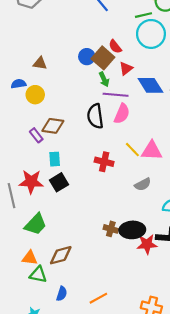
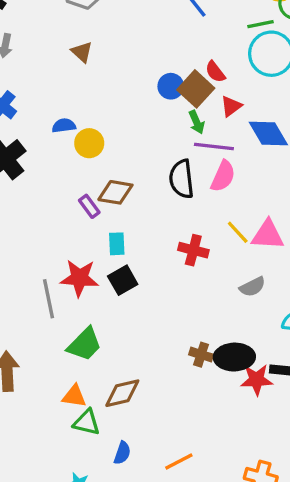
brown triangle: (40, 63) -> (82, 52), moved, turned 32

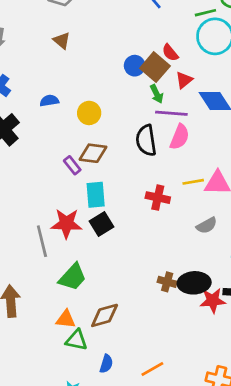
yellow circle: (89, 143) -> (89, 113), moved
yellow line: (238, 232) -> (193, 182), turned -55
cyan rectangle: (117, 244) -> (96, 195), size x1.4

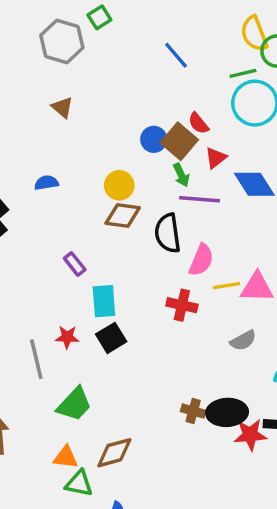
yellow circle: (89, 113) -> (119, 185), moved
pink semicircle: (180, 137) -> (201, 260), moved
brown diamond: (93, 153) -> (123, 216), moved
red star: (66, 224) -> (67, 337), size x0.6

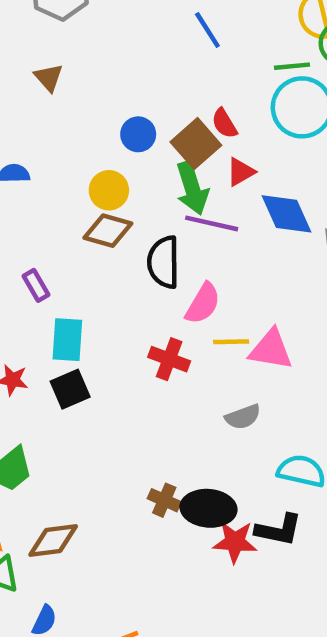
blue circle: (154, 139) -> (138, 134), moved
green arrow: (181, 175) -> (192, 188), size x1.6

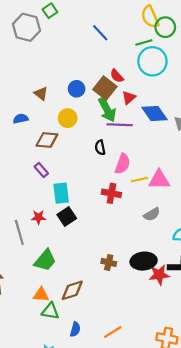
brown triangle: (49, 78) -> (41, 94), moved
brown diamond: (108, 231) -> (47, 140), moved
black semicircle: (164, 262) -> (100, 148), size x0.6
brown cross: (164, 500) -> (109, 262), moved

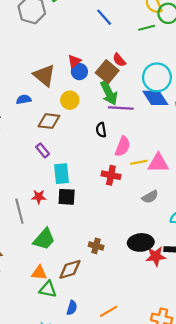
cyan circle: (152, 61) -> (157, 77), moved
brown triangle: (41, 94) -> (44, 75), size x1.6
red triangle: (129, 98) -> (74, 61), moved
black square: (67, 217) -> (67, 197), turned 36
brown cross: (109, 262) -> (96, 246), moved

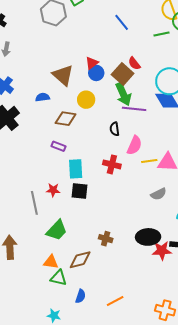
purple rectangle: (43, 150) -> (59, 146), turned -32
red cross: (111, 175) -> (112, 164), moved

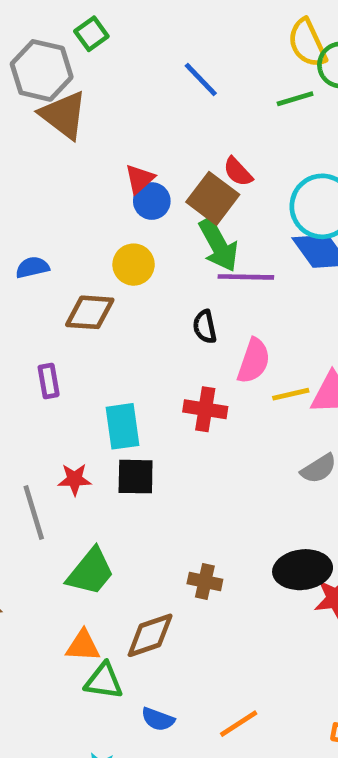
brown triangle: (63, 75) -> (64, 115), moved
purple rectangle: (59, 146) -> (49, 381), moved, turned 64
blue semicircle: (81, 296) -> (158, 719), turned 96

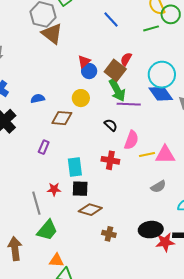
red semicircle: (238, 172) -> (126, 59), turned 72
black semicircle: (205, 327) -> (111, 125), turned 144
purple rectangle: (49, 381) -> (44, 147), turned 32
green trapezoid: (90, 572) -> (47, 230), moved
brown diamond: (150, 635) -> (90, 210), moved, turned 35

